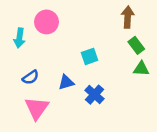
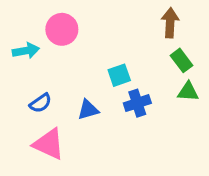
cyan arrow: (19, 38) -> (26, 51), turned -108
blue cross: (94, 95) -> (137, 103), moved, turned 30
pink triangle: (37, 108) -> (49, 144), turned -40

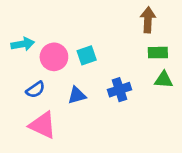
pink circle: (62, 29) -> (54, 57), moved
green rectangle: (182, 60) -> (158, 53), turned -54
cyan square: (119, 75) -> (87, 55), moved

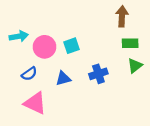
green triangle: (164, 80) -> (135, 66), turned -42

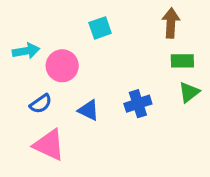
cyan square: (71, 46) -> (100, 28), moved
blue triangle: (63, 78) -> (89, 110), turned 42

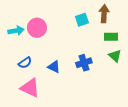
cyan square: (100, 28) -> (82, 20), moved
pink circle: (62, 66) -> (37, 28), moved
green triangle: (189, 92) -> (115, 56), turned -40

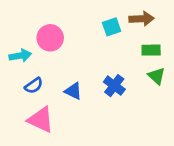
brown arrow: (104, 14) -> (142, 19), turned 84
cyan arrow: (16, 31) -> (20, 56), moved
blue cross: (84, 63) -> (114, 86), turned -35

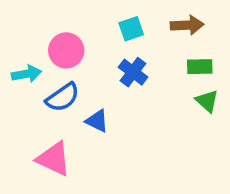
cyan square: (112, 27) -> (131, 29), moved
blue semicircle: (34, 86) -> (63, 97), moved, size x1.4
blue cross: (114, 86) -> (133, 72), moved

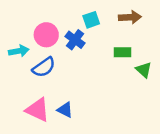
green rectangle: (200, 67) -> (122, 52), moved
blue cross: (133, 72) -> (75, 40), moved
blue triangle: (97, 121) -> (65, 110), moved

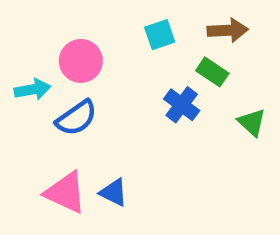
blue cross: (75, 40) -> (182, 105), moved
green rectangle: (122, 52) -> (212, 72), moved, turned 35

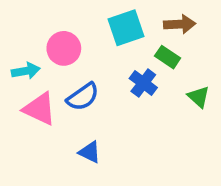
cyan square: (160, 35) -> (126, 28), size x1.5
blue semicircle: (76, 118) -> (83, 97), moved
pink triangle: (65, 192) -> (40, 109), moved

